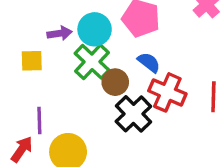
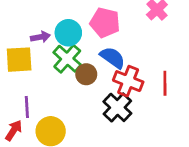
yellow square: (32, 61) -> (19, 60), size x1.5
blue semicircle: (149, 62) -> (113, 58), size x1.4
black cross: (133, 114) -> (117, 107), moved

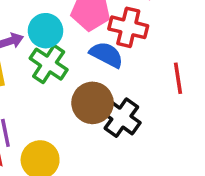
brown circle: (86, 74) -> (93, 103), moved, size x1.5
red cross: (128, 81) -> (128, 27), moved

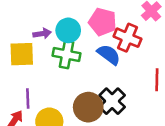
green cross: (49, 64) -> (67, 55), turned -32
brown circle: (93, 103) -> (88, 107), moved

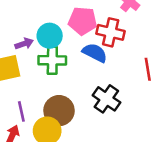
brown circle: (88, 107) -> (59, 111), moved

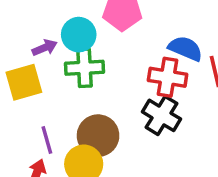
red cross: (111, 32) -> (168, 77), moved
blue semicircle: (95, 53) -> (185, 48), moved

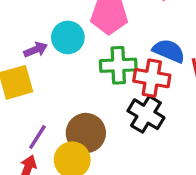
green cross: (84, 68) -> (118, 65), moved
purple line: (47, 140) -> (37, 137), turned 48

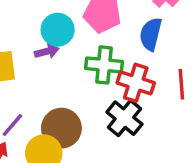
purple arrow: (36, 50) -> (47, 51), moved
blue semicircle: (169, 51) -> (151, 34), moved, turned -108

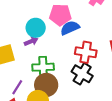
blue semicircle: (151, 34) -> (70, 28), moved, turned 60
green cross: (104, 65) -> (43, 67), moved

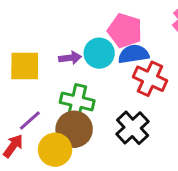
cyan circle: (36, 28) -> (99, 53), moved
red cross: (86, 52) -> (150, 79), moved

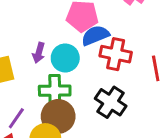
cyan circle: (99, 53) -> (65, 58), moved
purple arrow: (70, 58) -> (39, 53), turned 126

